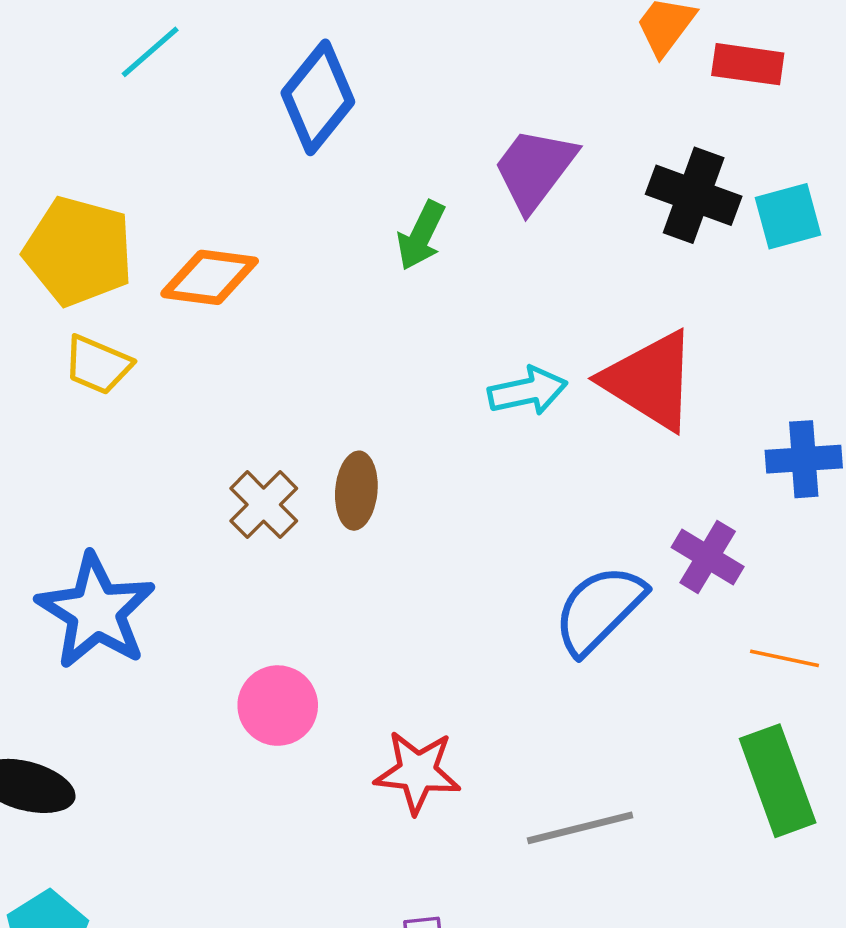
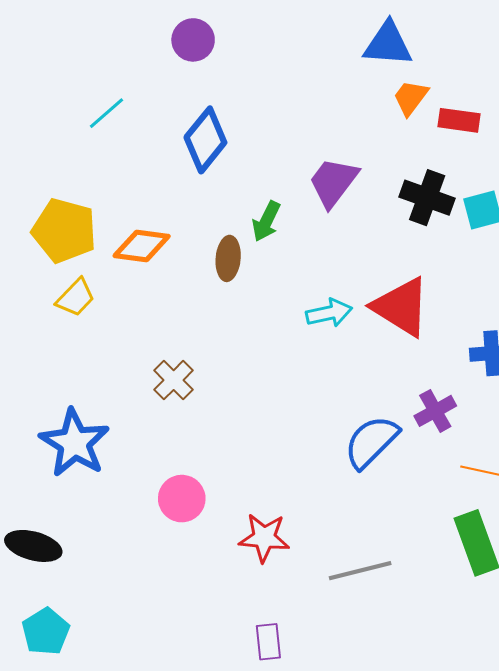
yellow trapezoid: (98, 365) -> (76, 298), turned -69
brown ellipse: (356, 491) -> (228, 258), moved
purple cross: (708, 557) -> (435, 411), turned 30

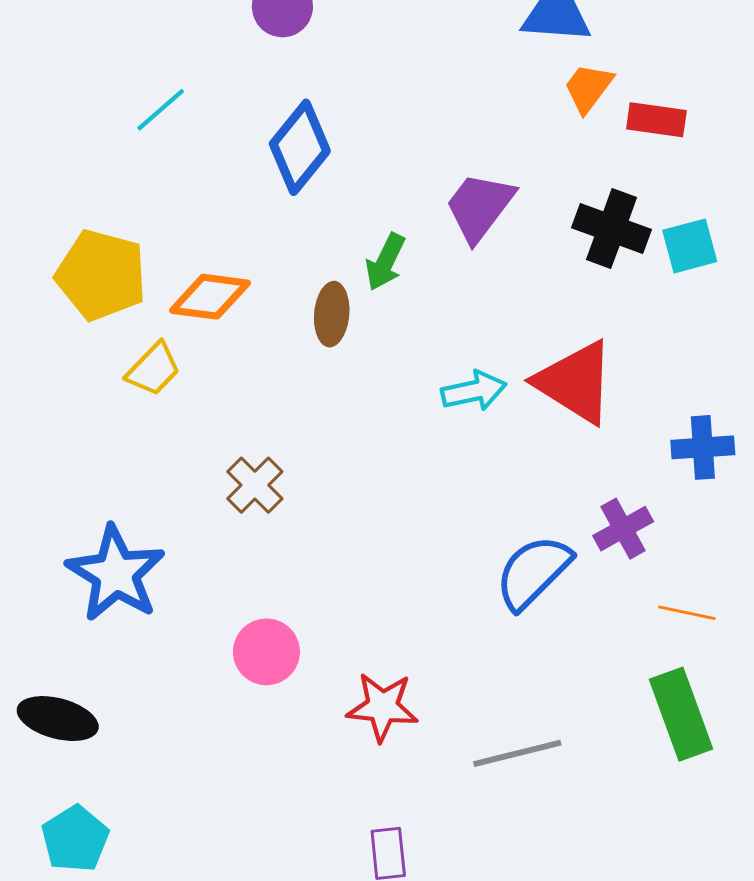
yellow trapezoid: (76, 298) -> (153, 369), moved

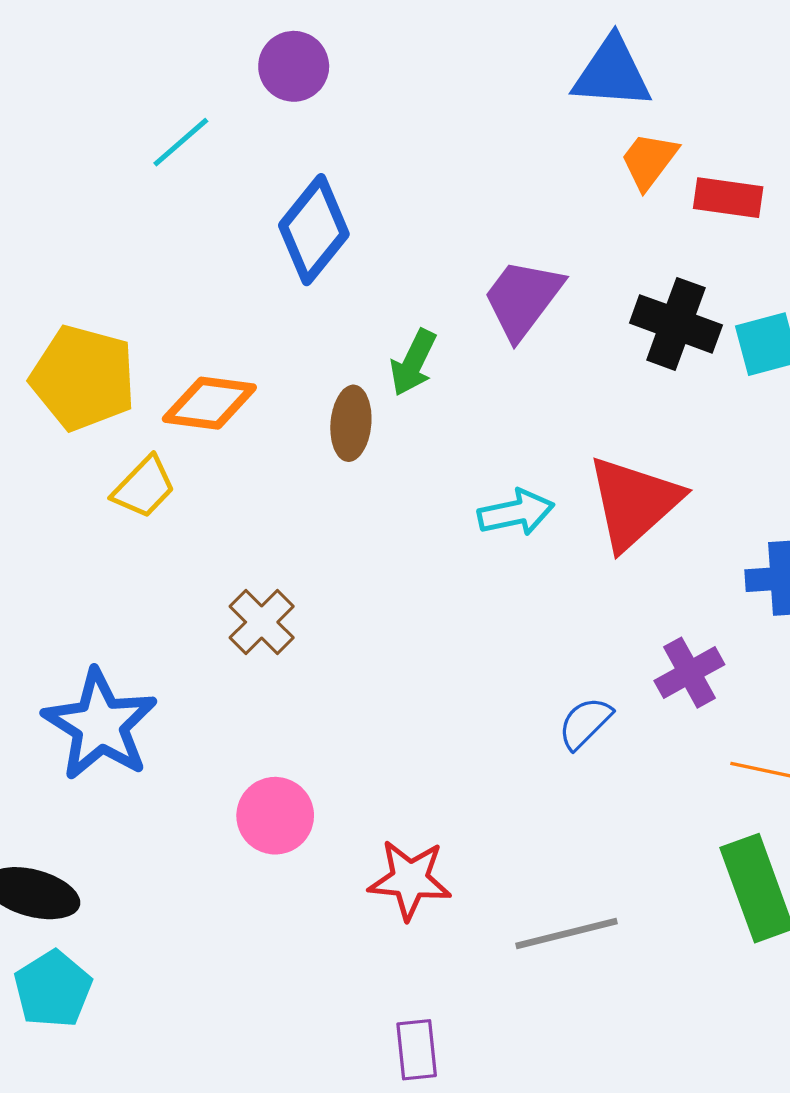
cyan line: (161, 110) -> (181, 142), moved
red triangle: (575, 382) -> (634, 502), turned 46
blue semicircle: (533, 572) -> (585, 723), size x0.6
cyan pentagon: (75, 839) -> (53, 989), moved

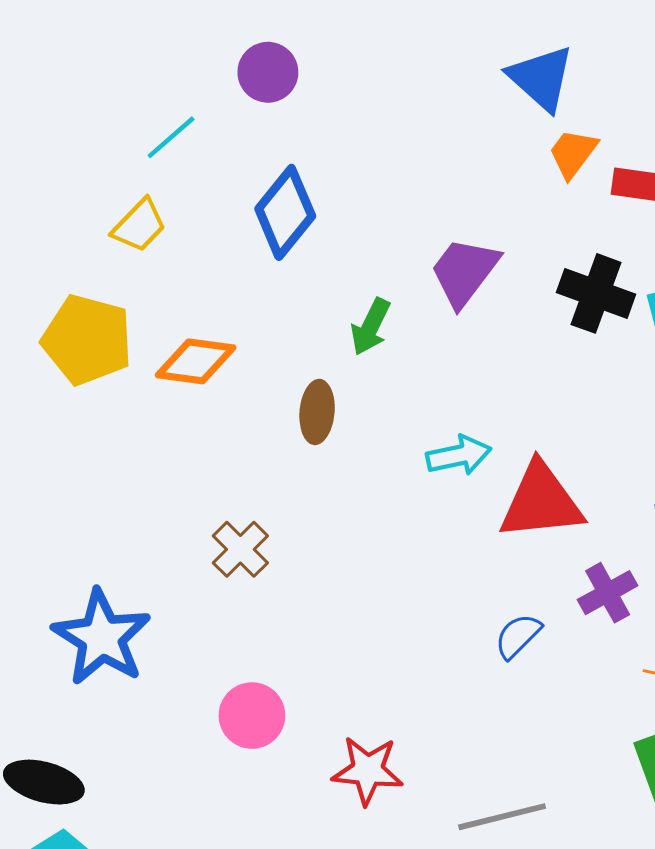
blue triangle: (612, 73) -> (541, 78), turned 38
brown ellipse: (351, 423) -> (317, 412), moved
yellow trapezoid: (144, 487) -> (139, 225), moved
red triangle: (634, 502) -> (541, 502), moved, turned 36

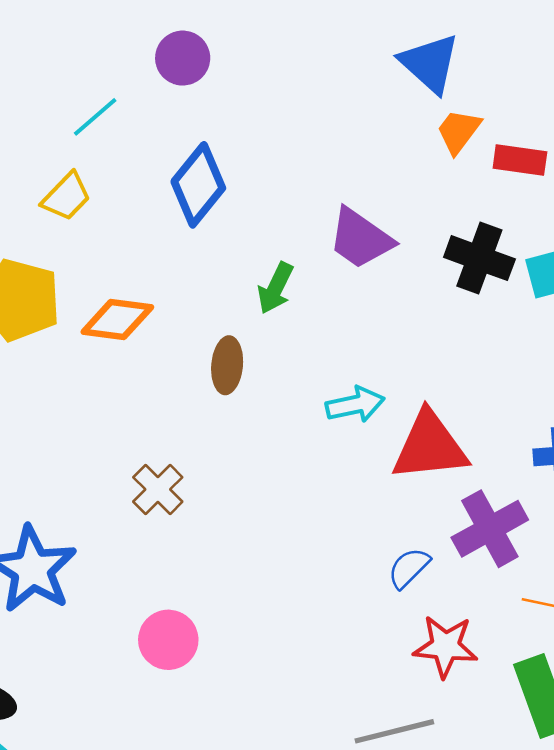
purple trapezoid: (464, 272) -> (360, 238), turned -92
purple cross: (608, 593) -> (490, 529), size x1.4
red star: (368, 770) -> (445, 646), moved

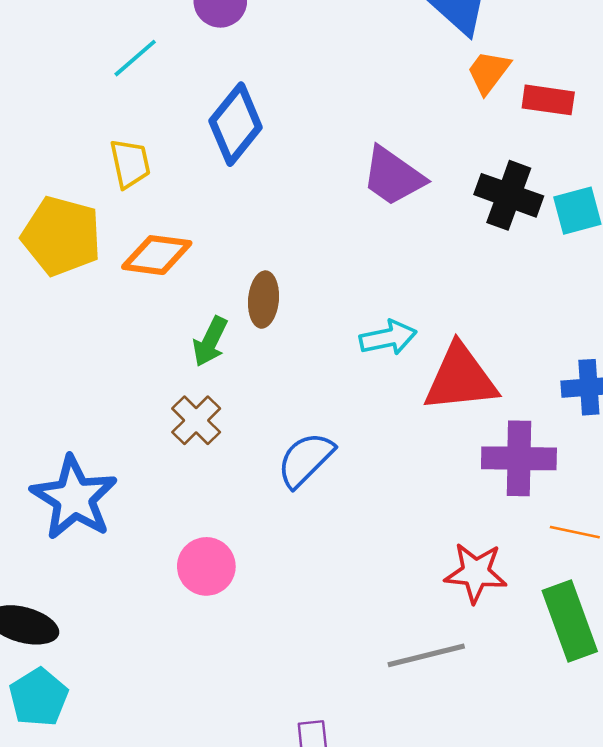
yellow trapezoid: (66, 197) -> (130, 164), moved, turned -56
green arrow: (275, 288) -> (210, 341), moved
purple cross: (490, 529) -> (519, 458), turned 30
blue semicircle: (409, 568) -> (305, 460), moved, size x1.4

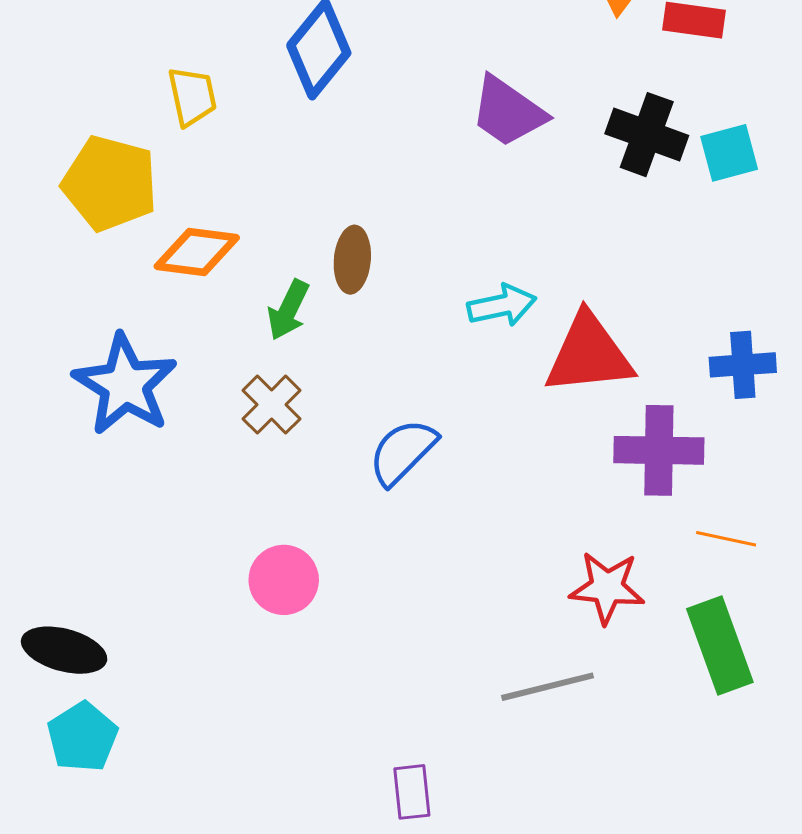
orange diamond: (157, 255) -> (197, 252), moved
blue star: (74, 498) -> (125, 385), moved

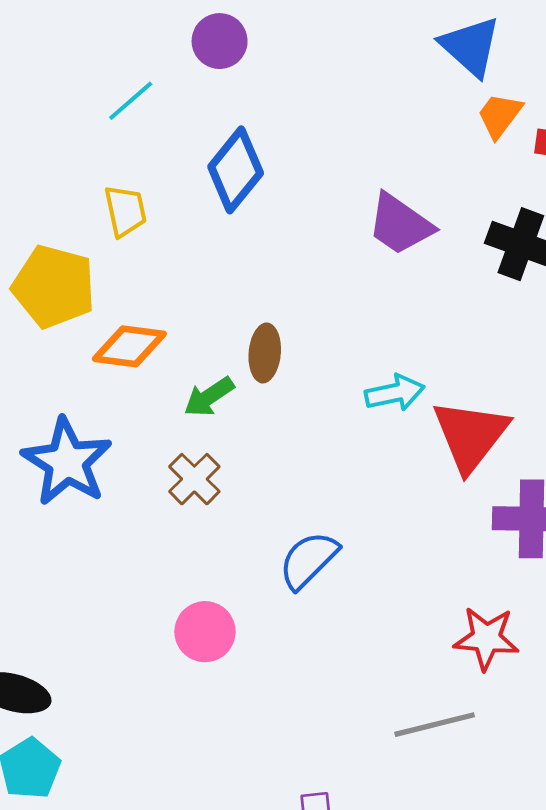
green arrow: (288, 310) -> (209, 397), turned 30
red triangle: (589, 354) -> (470, 435), turned -46
blue semicircle: (403, 452) -> (309, 560), moved

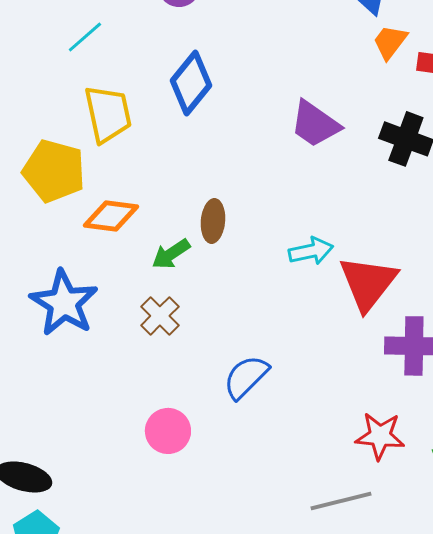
cyan line: (131, 101) -> (85, 37), moved
yellow trapezoid: (125, 211) -> (108, 114), size x1.5

